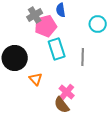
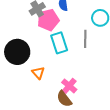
gray line: (83, 57) -> (85, 39), moved

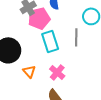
pink cross: (69, 86) -> (57, 72), moved

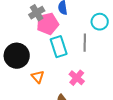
pink cross: (57, 72) -> (77, 78), moved

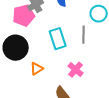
pink pentagon: (48, 24) -> (24, 16), moved
orange triangle: (38, 77) -> (37, 69), turned 40

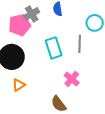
orange triangle: (37, 69) -> (19, 85), moved

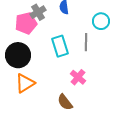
orange triangle: (19, 85) -> (25, 83), size x1.5

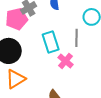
pink cross: (78, 77) -> (66, 61), moved

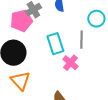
orange triangle: (16, 79) -> (20, 81), turned -40

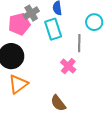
cyan rectangle: (55, 44) -> (53, 29), moved
orange triangle: (20, 81) -> (18, 84), turned 35

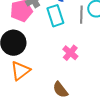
gray line: (79, 43) -> (81, 15), moved

